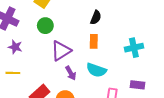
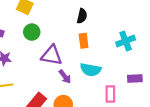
purple triangle: (61, 51) -> (52, 55), turned 50

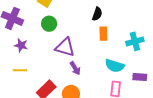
orange rectangle: (84, 41) -> (103, 34), moved
cyan semicircle: (91, 70) -> (115, 66), moved

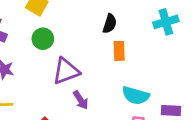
cyan cross: (135, 41) -> (166, 22), moved
purple triangle: (65, 47) -> (66, 71), turned -35

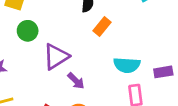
orange rectangle: (119, 51) -> (102, 26), turned 54

